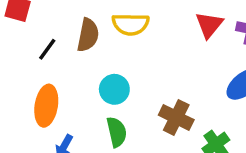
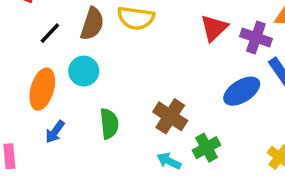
cyan circle: (114, 89) -> (84, 71), moved

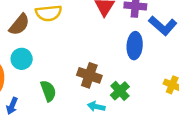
brown semicircle: (92, 24) -> (19, 25), turned 35
blue ellipse: (242, 91) -> (135, 46), turned -40

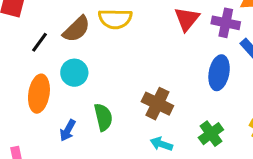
green cross: (120, 91) -> (211, 134), moved
blue arrow: (12, 106) -> (68, 130), moved

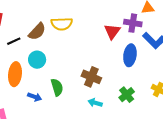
red triangle: (187, 19) -> (112, 31), moved
black line: (39, 42) -> (14, 41), turned 32
blue arrow: (68, 130) -> (35, 97), turned -96

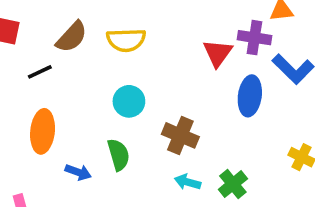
brown semicircle: (37, 32) -> (72, 37), moved
cyan circle: (37, 60) -> (129, 101), moved
green cross: (127, 95) -> (233, 184), moved

